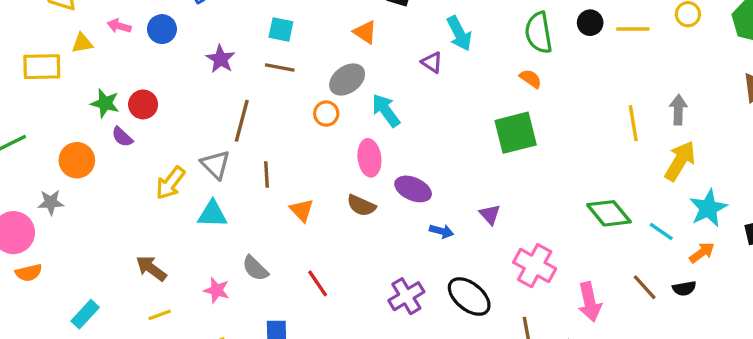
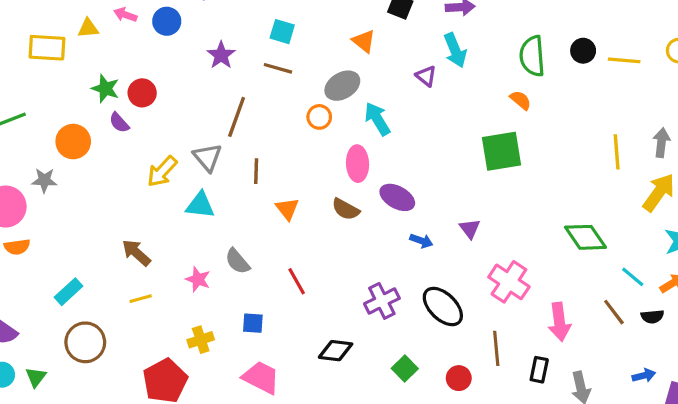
cyan line: (661, 231) -> (633, 277), moved

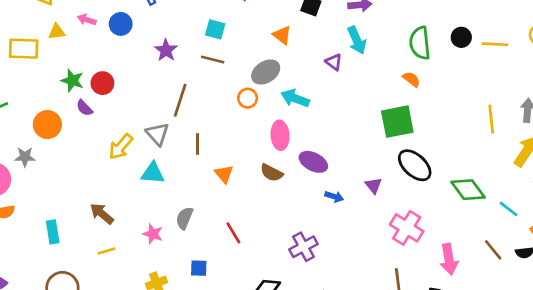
cyan arrow: (377, 119) -> (295, 98), turned -36
gray semicircle: (237, 261) -> (185, 218), turned 65
cyan line: (633, 277) -> (509, 209), moved
cyan rectangle: (69, 292) -> (53, 232), moved, turned -55
black ellipse: (443, 307) -> (415, 165), moved

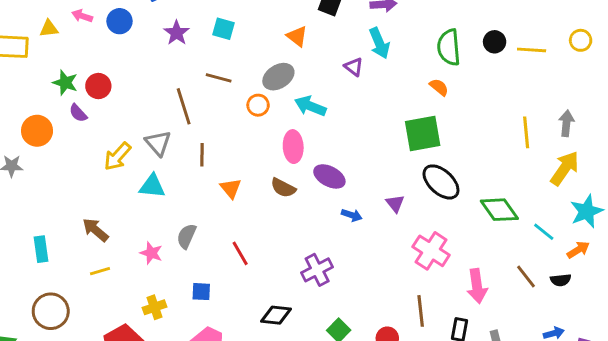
purple star: (166, 50) -> (177, 33), moved
brown line: (213, 60) -> (219, 78), moved
brown line: (180, 100) -> (184, 106), turned -36

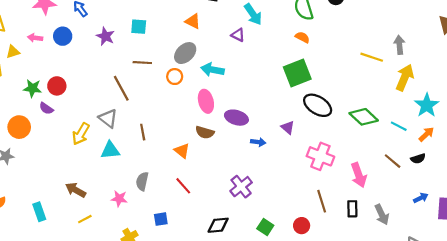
yellow line: (526, 132) -> (372, 57), turned -55
brown line: (202, 155) -> (143, 132), moved
orange triangle: (231, 188) -> (182, 151), moved

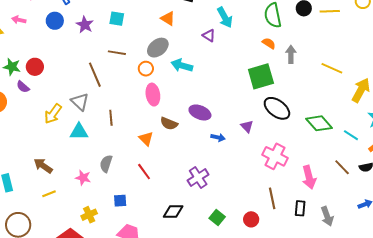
blue circle: (63, 36) -> (55, 21), moved
gray arrow: (399, 45) -> (291, 54), moved
pink ellipse: (206, 101) -> (153, 95), moved

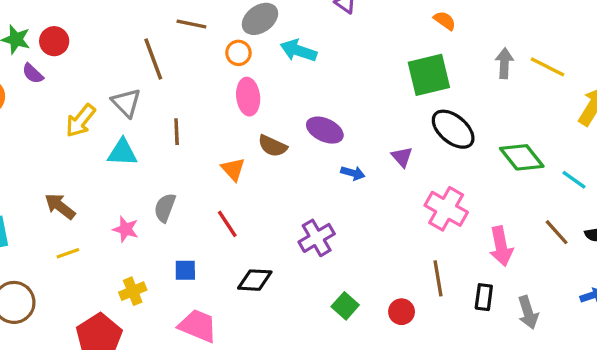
gray arrow: (291, 54) -> (504, 63), moved
black diamond: (173, 212) -> (255, 280), moved

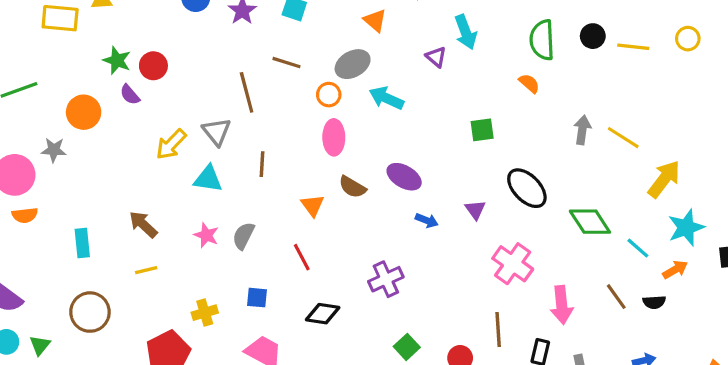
green square: (429, 75) -> (482, 130), moved, size x0.6
pink star: (126, 229) -> (206, 235), moved

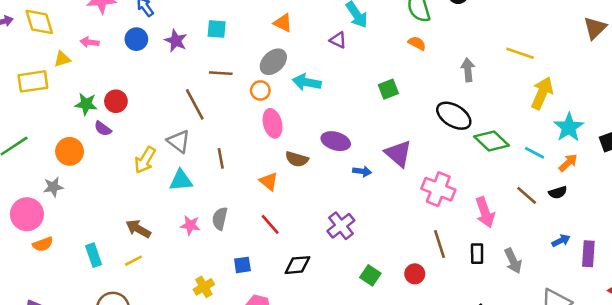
yellow line: (623, 138) -> (520, 53), moved
black ellipse: (527, 188) -> (454, 116), moved
purple triangle: (475, 210) -> (398, 154), size x1.6
yellow line: (146, 270) -> (133, 261), moved

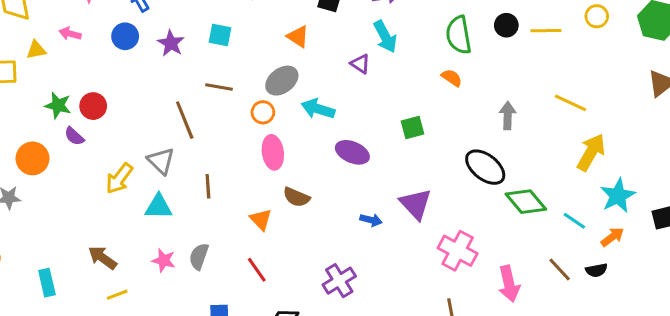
purple ellipse: (336, 141) -> (352, 152), moved
yellow line: (133, 261) -> (117, 295), moved

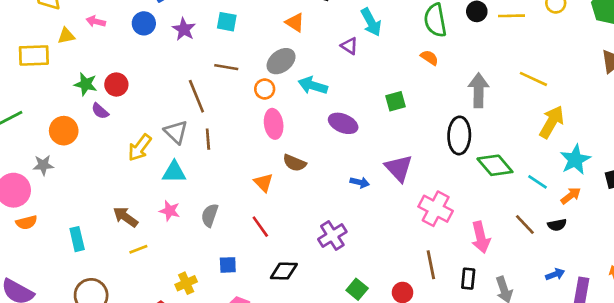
gray arrow: (508, 116) -> (478, 90), size x1.4
black ellipse: (485, 167) -> (459, 135), turned 54
brown line: (208, 186) -> (208, 139), moved
pink star: (164, 260) -> (170, 211), moved

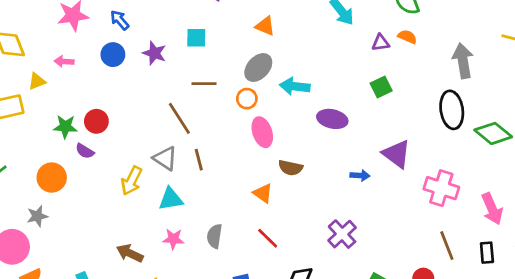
purple triangle: (349, 46) -> (381, 43), moved, turned -30

